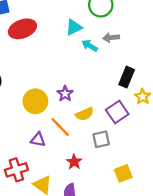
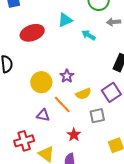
cyan triangle: (74, 27) -> (65, 20), moved
red ellipse: (22, 29) -> (32, 33), moved
gray arrow: (111, 38) -> (114, 22), moved

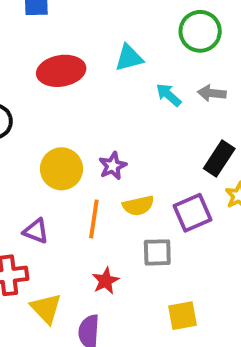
gray arrow: (114, 22) -> (212, 93), moved
orange line: (62, 105) -> (94, 219), turned 42
purple triangle: (43, 115) -> (36, 231), moved

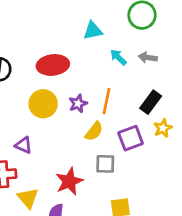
red ellipse: (61, 71) -> (53, 65), moved
yellow semicircle: (138, 206) -> (94, 131), turned -42
orange line: (94, 219) -> (107, 101), moved
red star: (106, 281) -> (69, 181), size x1.5

